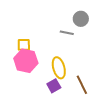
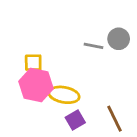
gray circle: (81, 19) -> (119, 39), moved
yellow ellipse: (59, 68) -> (64, 95), moved, turned -65

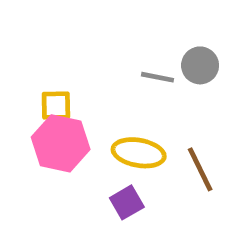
yellow ellipse: (64, 95) -> (139, 153), moved
brown line: (114, 119) -> (200, 169), moved

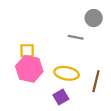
gray circle: (200, 65) -> (94, 18), moved
brown line: (200, 169) -> (96, 81), turned 40

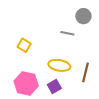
yellow square: (27, 51) -> (24, 45), turned 32
pink hexagon: (29, 69) -> (26, 83), moved

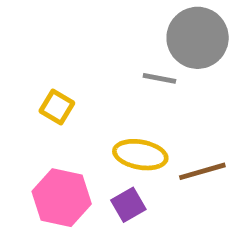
gray circle: (83, 16) -> (198, 38), size x1.6
brown line: (86, 72) -> (202, 171), turned 60

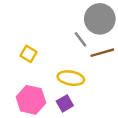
gray line: (159, 78) -> (80, 39), turned 42
brown line: (202, 171) -> (102, 53), moved

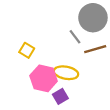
pink hexagon: (31, 100) -> (44, 78), moved

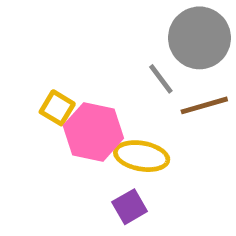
pink hexagon: (44, 78) -> (93, 132), moved

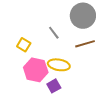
gray line: (161, 79) -> (54, 33), moved
pink hexagon: (93, 132) -> (36, 70), moved

